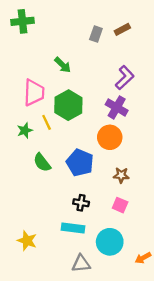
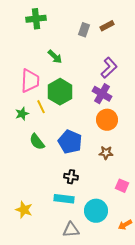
green cross: (22, 21) -> (36, 19), moved
orange circle: (110, 137) -> (107, 120), moved
pink square: (120, 205) -> (122, 186), moved

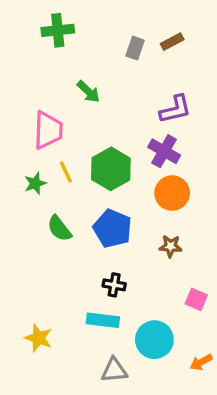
purple L-shape: (109, 68) -> (175, 109), turned 30
green hexagon: (60, 92) -> (111, 169), moved

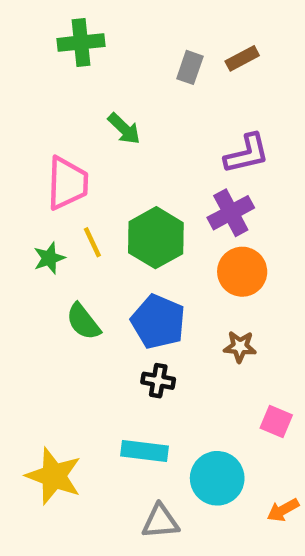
purple cross: (164, 151) -> (231, 213), turned 32
black cross: (114, 285) -> (158, 381), moved
yellow star: (38, 338) -> (54, 476), size x1.4

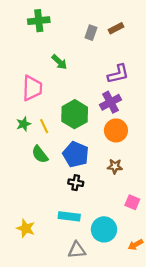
yellow line: (92, 242) -> (44, 126), moved
yellow star: (54, 476) -> (26, 228), size x0.7

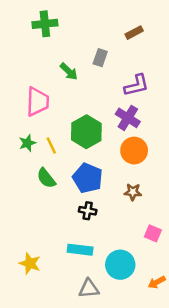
gray rectangle: (91, 33) -> (100, 58), moved
purple cross: (111, 102) -> (128, 118), turned -30

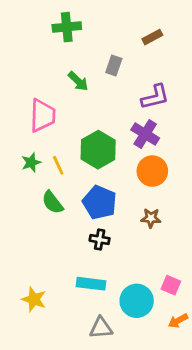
green cross: (45, 24) -> (67, 27), moved
pink square: (153, 233) -> (171, 285), moved

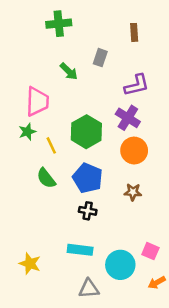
brown rectangle: (152, 37) -> (134, 32), turned -66
green star: (31, 162) -> (27, 132), moved

